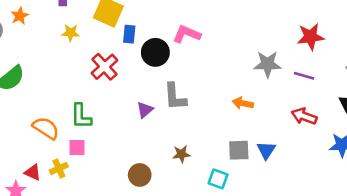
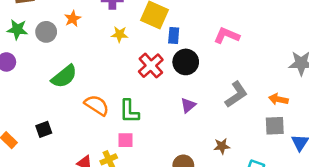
black circle: (155, 52) -> (186, 62), moved
gray L-shape: (175, 97) -> (236, 94), moved, turned -120
orange semicircle: (46, 128) -> (97, 105), moved
gray square: (239, 150) -> (275, 126), moved

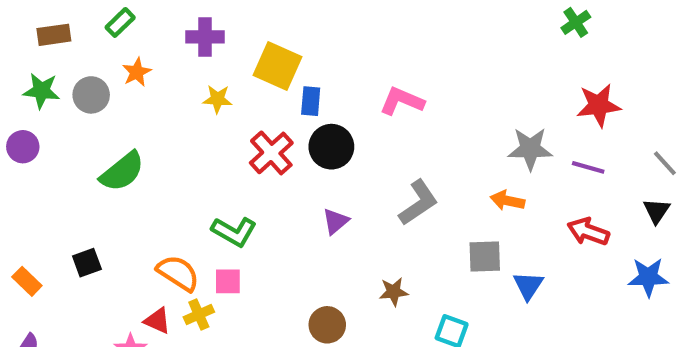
orange arrow: (278, 99) -> (507, 201), moved
orange semicircle: (97, 105) -> (178, 273), moved
green L-shape: (129, 111) -> (234, 232), turned -60

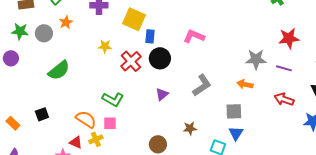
yellow star: (217, 99) -> (105, 46), moved
blue triangle: (528, 285) -> (236, 133), moved

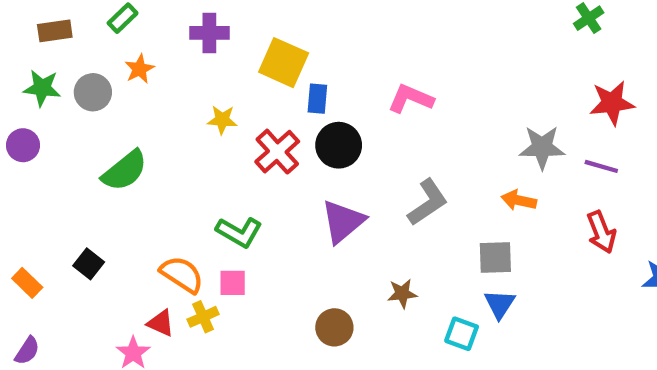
purple triangle: (162, 94) -> (343, 221), size x1.6
red arrow: (284, 99) -> (601, 232), turned -132
black square: (42, 114) -> (89, 264), turned -32

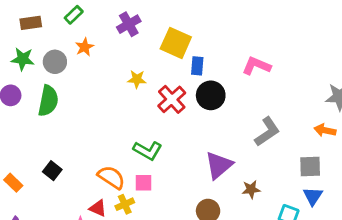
purple cross: (209, 33) -> (129, 24), turned -30
green semicircle: (125, 171) -> (48, 101), moved, turned -40
purple triangle: (343, 221) -> (219, 165), moved

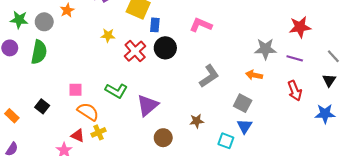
purple triangle: (219, 165) -> (148, 105), moved
gray square: (310, 167) -> (243, 103), turned 30
pink square: (144, 183) -> (76, 90), moved

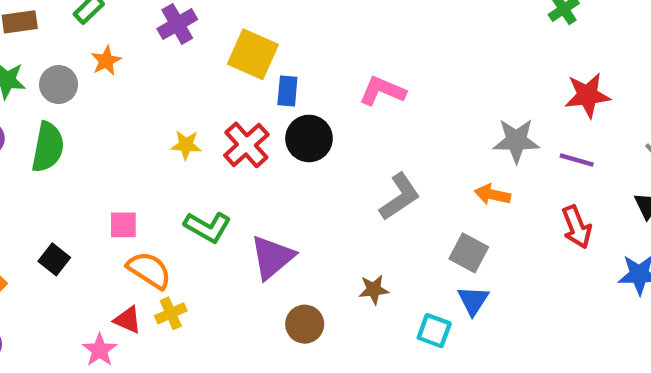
yellow star: (108, 35) -> (186, 145), moved

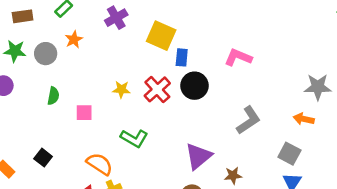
green semicircle: (48, 147) -> (53, 96), moved, size x0.6
pink square: (123, 225) -> (84, 113), moved
purple triangle: (272, 257) -> (198, 156), moved

